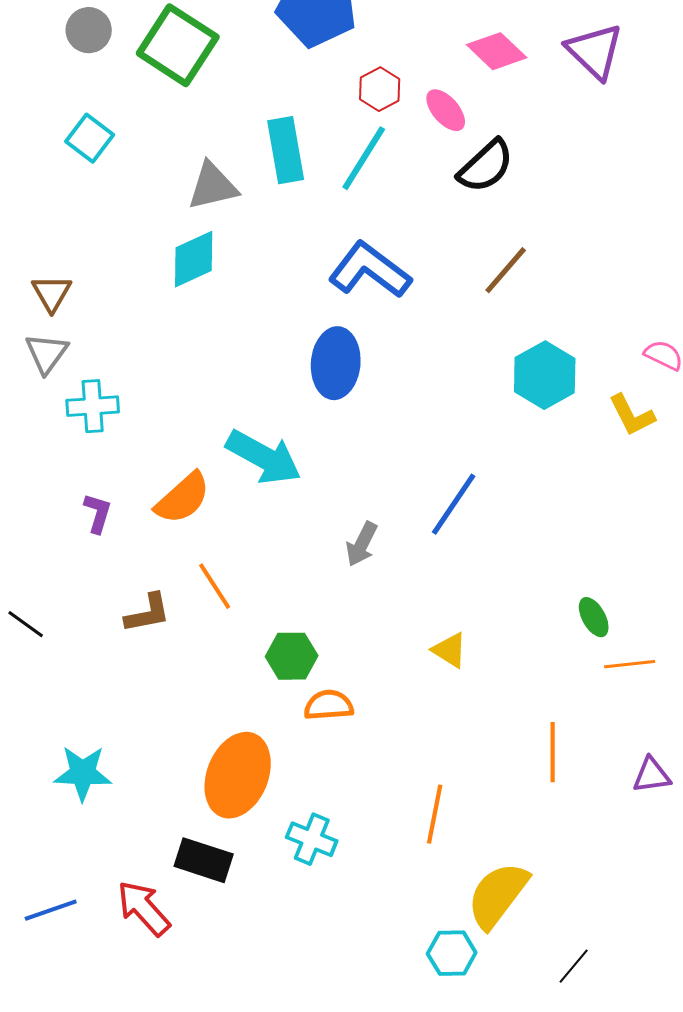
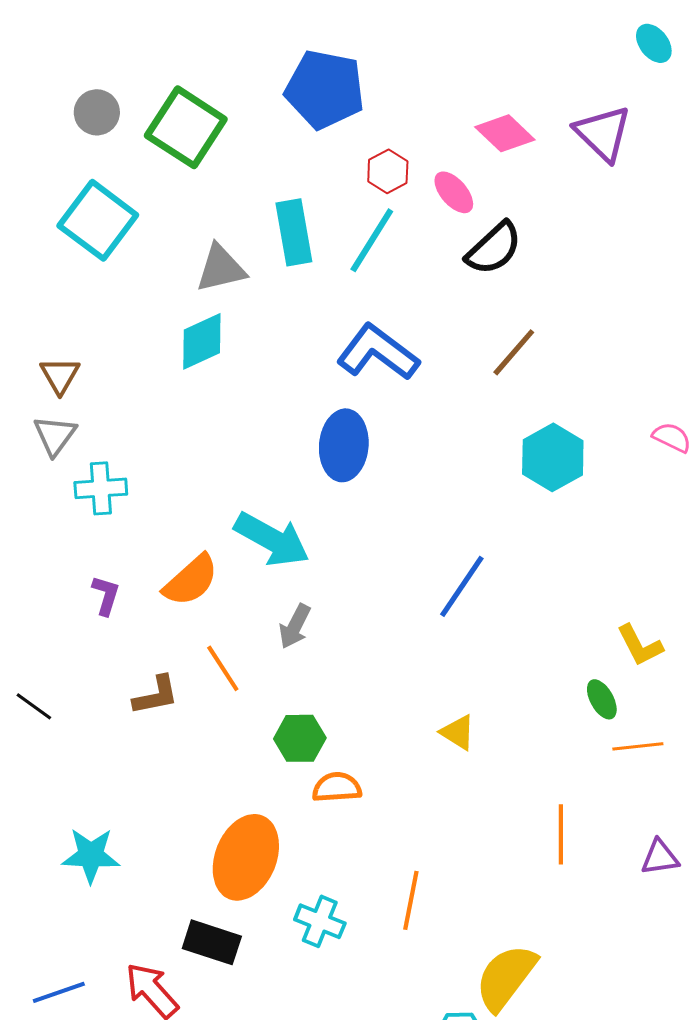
cyan square: (90, 138) -> (98, 220), size x1.6
yellow L-shape: (632, 415) -> (640, 645), moved
gray arrow: (362, 544) -> (295, 626), moved
orange line: (435, 814) -> (411, 900), moved

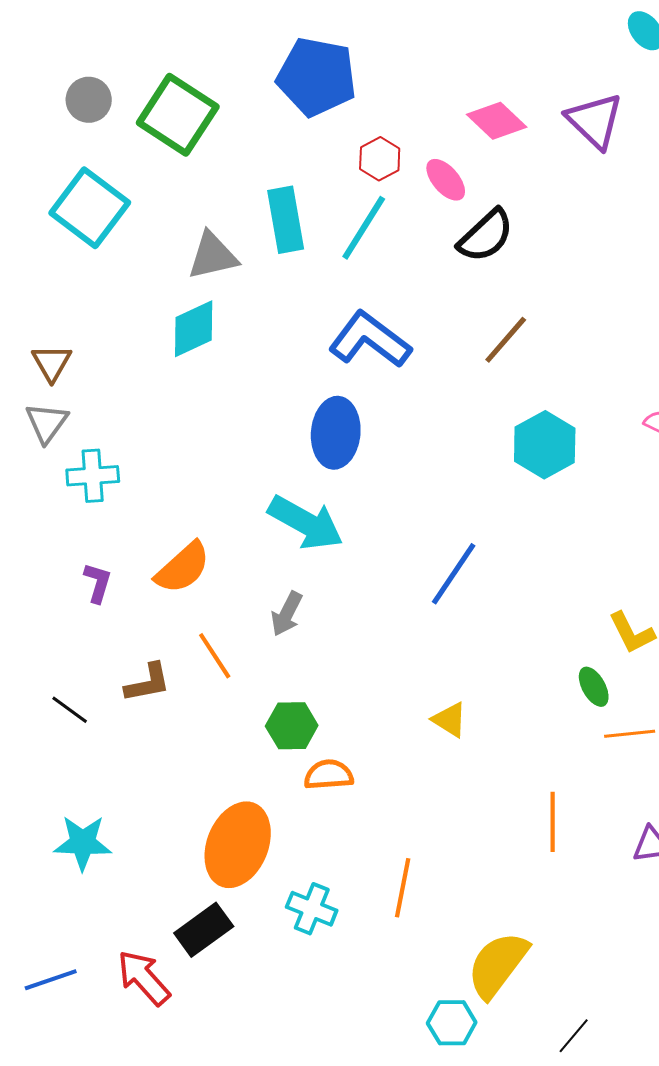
cyan arrow: (272, 539) -> (306, 523), moved
black line: (34, 706) -> (70, 710), moved
black rectangle: (212, 942) -> (204, 930), turned -54

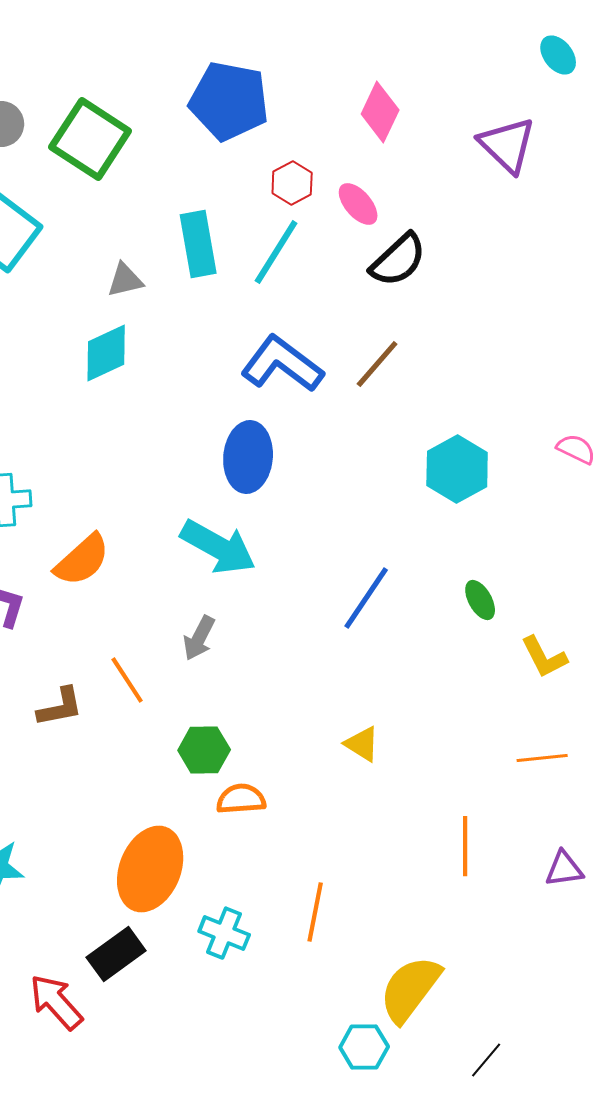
pink diamond: (497, 121) -> (380, 112), moved, turned 72
gray triangle: (213, 256) -> (125, 280), size x0.7
brown line: (506, 340) -> (377, 364), moved
orange semicircle: (183, 568) -> (82, 560), moved
green ellipse: (594, 687) -> (480, 600), moved

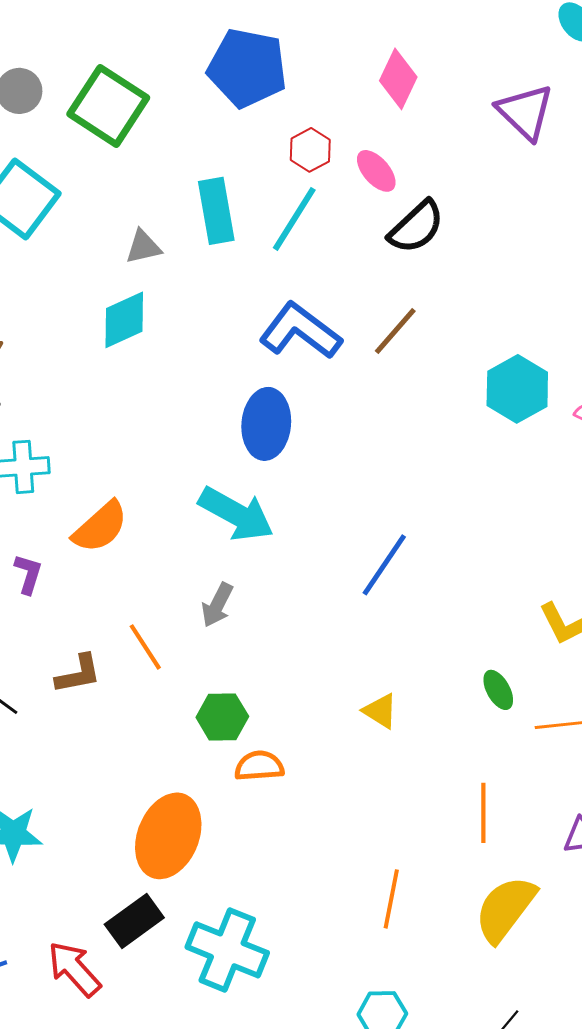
cyan hexagon: (457, 469) -> (517, 389), moved
green ellipse: (480, 600) -> (498, 690), moved
orange line: (315, 912) -> (391, 899), moved
cyan cross: (224, 933) -> (227, 950), moved, size x1.6
yellow semicircle: (410, 989) -> (505, 909), moved

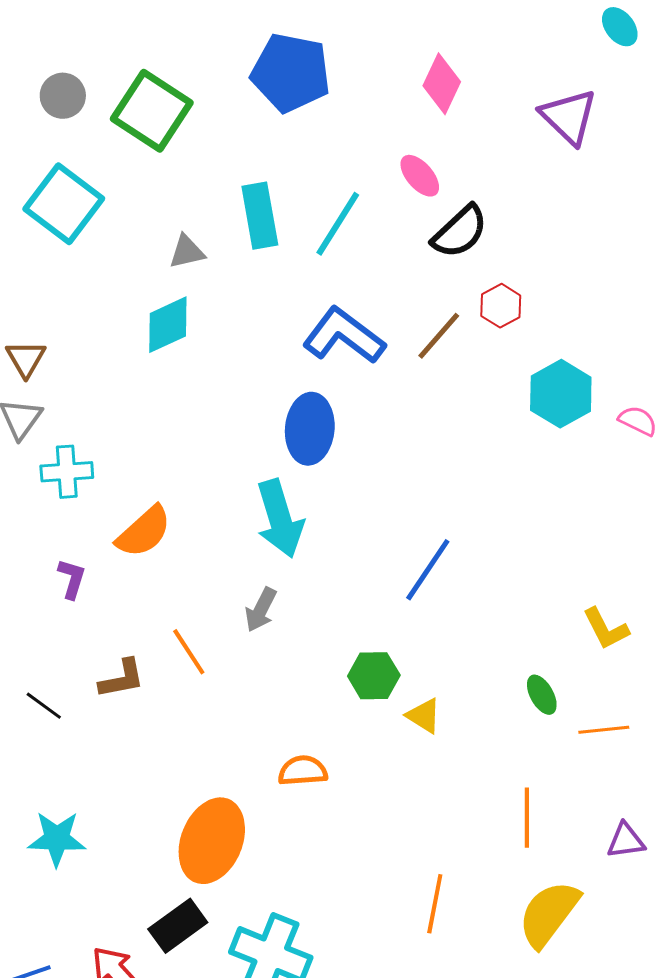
red hexagon: (310, 150) -> (501, 306), moved
cyan arrow: (236, 514) -> (280, 519), turned 44
green hexagon: (222, 717) -> (374, 676), moved

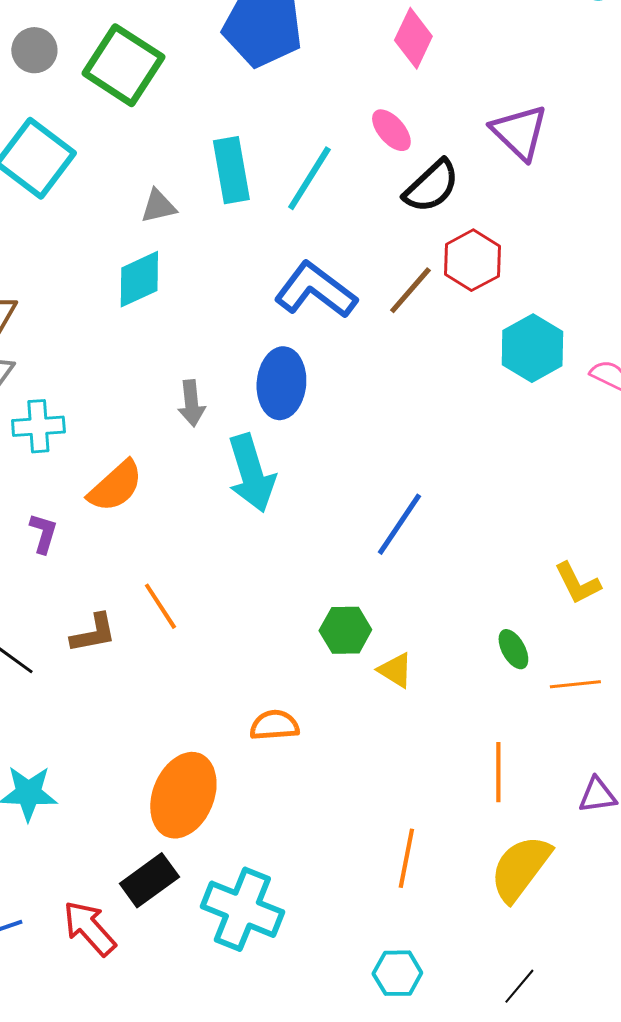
purple triangle: (569, 117) -> (519, 132), moved
red hexagon: (501, 306) -> (472, 260), size x1.4
gray arrow: (261, 610) -> (191, 403), moved, turned -33

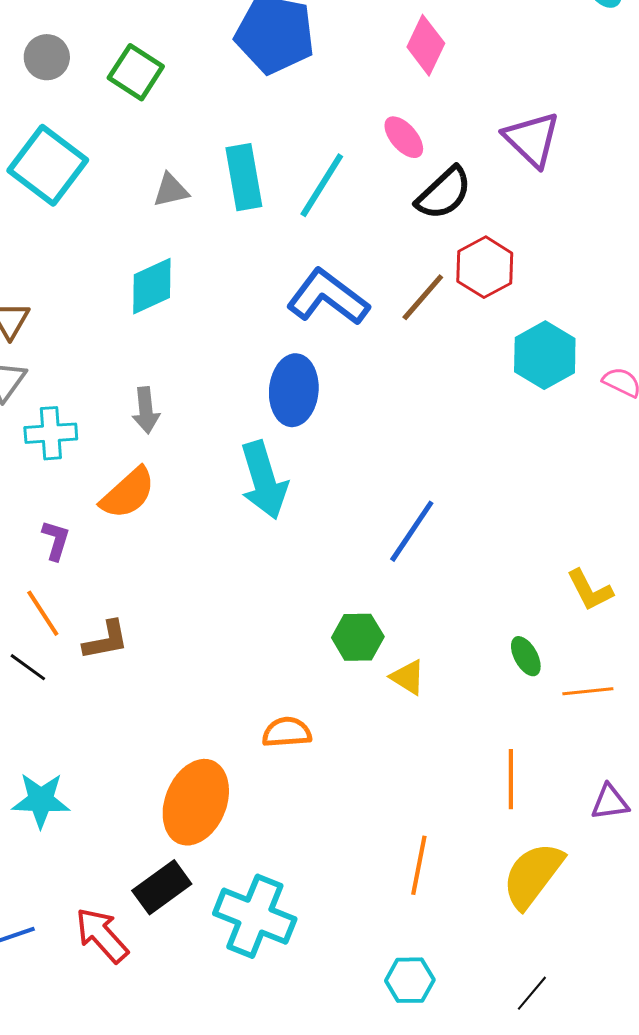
green square: (123, 65) -> (136, 72), size x0.7
gray triangle: (158, 206) -> (171, 190), moved
gray arrow: (191, 403) -> (146, 410), moved
orange line: (160, 606) -> (43, 613), moved

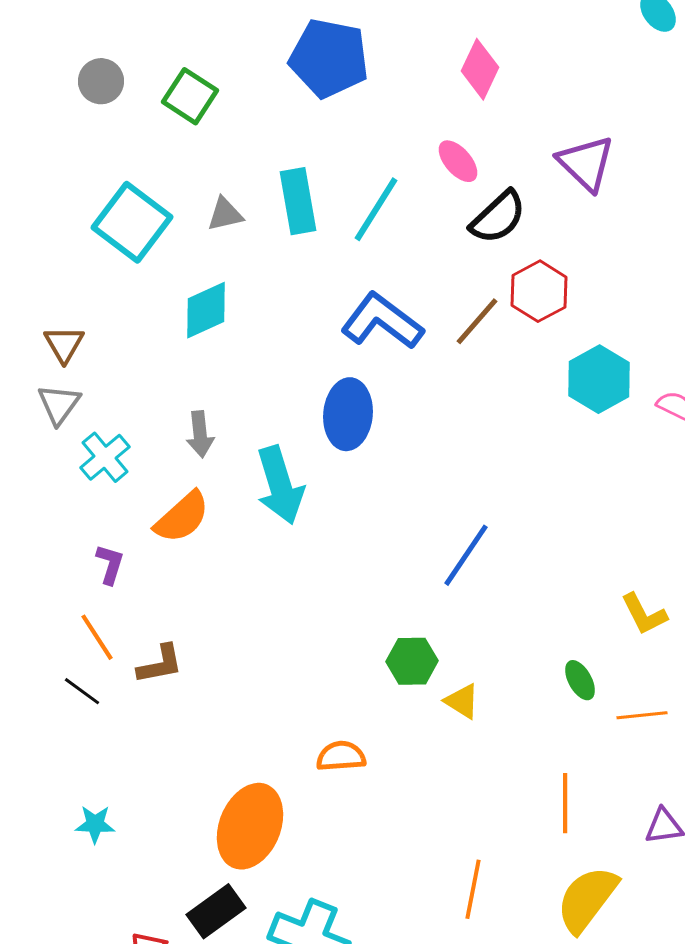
cyan square: (48, 165) -> (132, 222), moved
cyan cross: (51, 433) -> (105, 457), turned -36
cyan arrow: (264, 480) -> (280, 485), moved
cyan star: (41, 800) -> (95, 824), size x0.7

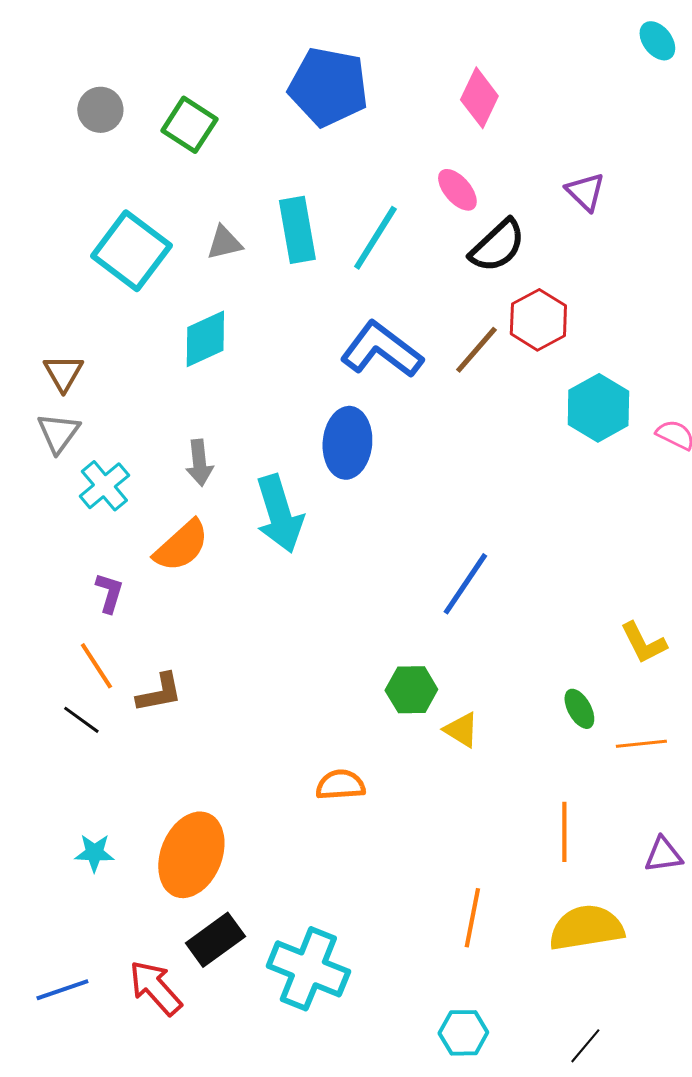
purple triangle: (586, 163) -> (585, 192), size x0.7
orange ellipse: (250, 826) -> (191, 855), moved
yellow semicircle: (587, 899) -> (586, 928), turned 44

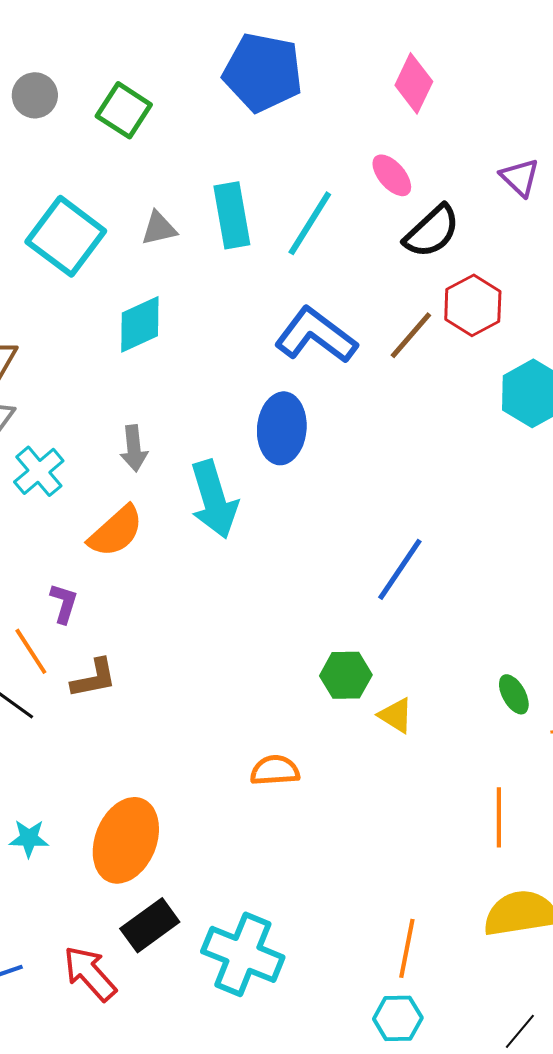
purple L-shape: (109, 593) -> (64, 603), moved
orange line: (472, 918) -> (407, 948), moved

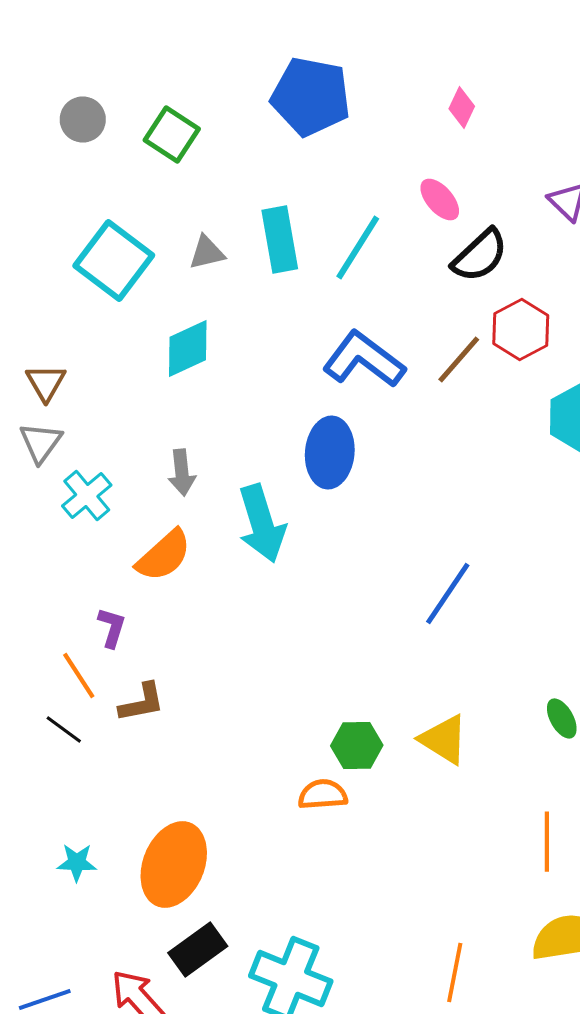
pink diamond: (414, 83) -> (462, 108), size x0.7
green hexagon: (346, 675) -> (357, 746), moved
yellow triangle: (396, 715) -> (444, 740), size x1.4

